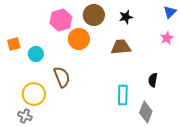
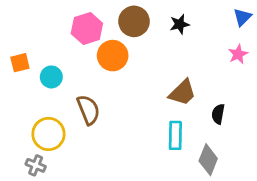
brown trapezoid: (121, 47) -> (182, 93), moved, turned 140

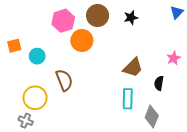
pink star: (238, 54) -> (174, 58), moved

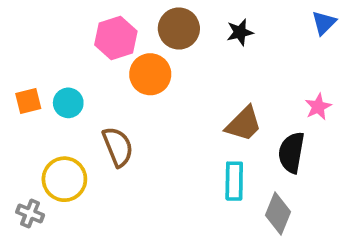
orange square: (14, 46) -> (28, 101), moved
black semicircle: (159, 83) -> (291, 152), size x1.5
gray cross: (26, 121) -> (30, 214), moved

